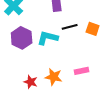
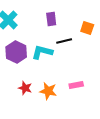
orange square: (93, 29) -> (87, 28), moved
red star: (31, 82) -> (25, 88), moved

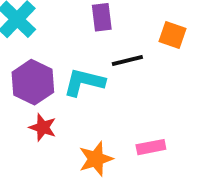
red star: (25, 88) -> (43, 127), moved
orange star: (48, 91) -> (96, 159), turned -30

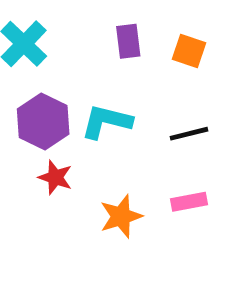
orange square: (173, 35) -> (189, 51), moved
black line: (127, 61) -> (189, 134), moved

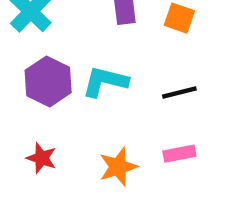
red star: (55, 177) -> (42, 158), moved

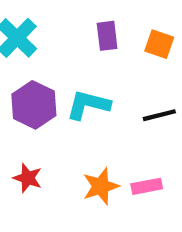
pink rectangle: (179, 154) -> (147, 186), moved

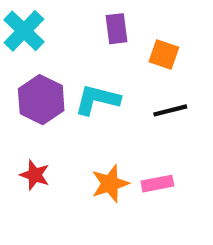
orange square: (159, 44) -> (164, 54), moved

